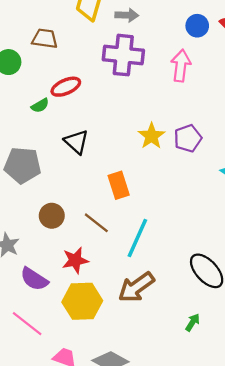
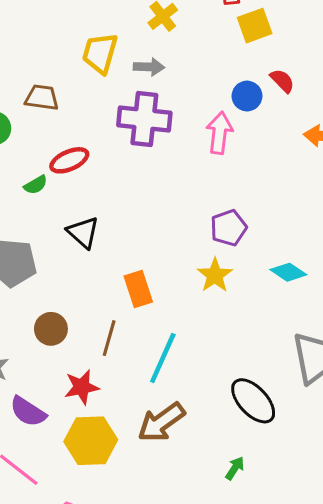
blue circle: (197, 26) -> (247, 96), moved
yellow star: (151, 136) -> (215, 275), moved
brown line: (96, 223) -> (109, 338), turned 68

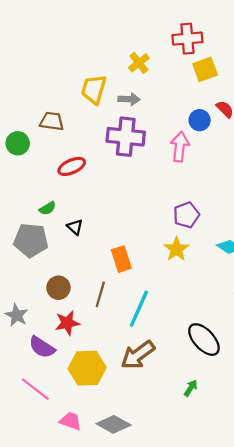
green semicircle: (36, 185) -> (47, 208), moved
black triangle: (83, 232) -> (75, 227), moved, size x0.7
red star: (82, 387) -> (67, 323), moved

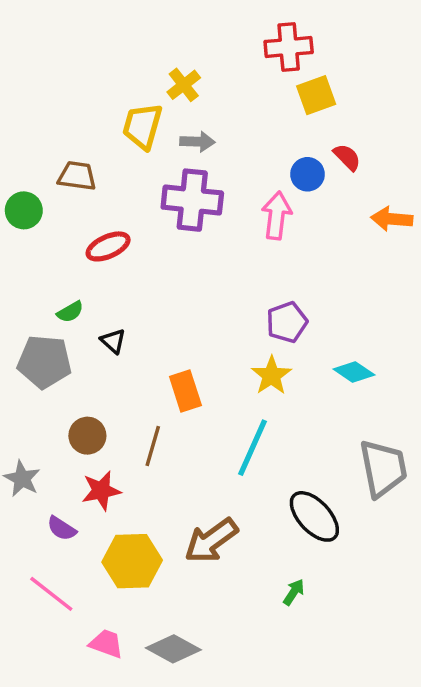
yellow cross: (139, 63) -> (184, 85), moved
cyan line: (139, 309) -> (252, 448), moved
purple semicircle: (42, 347) -> (62, 528), size x0.7

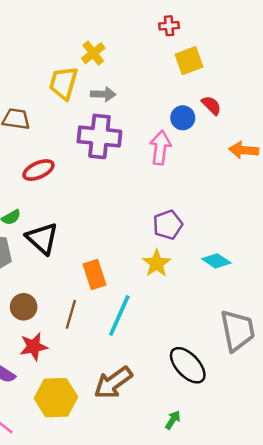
red cross: (289, 47) -> (169, 26), size x0.6
black triangle: (113, 341) -> (42, 238), size x1.8
cyan line: (252, 448) -> (119, 316), moved

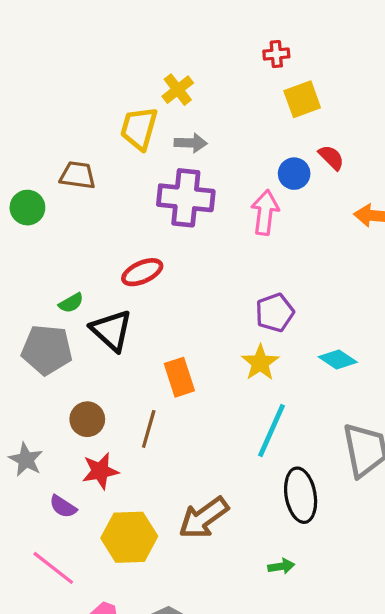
red ellipse: (39, 170) -> (142, 272), moved
cyan line: (119, 316) -> (271, 431), moved
black ellipse: (188, 365) -> (301, 495), turned 33
green arrow: (173, 420) -> (281, 566), turned 48

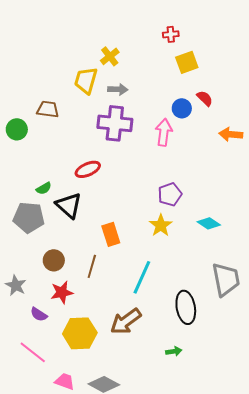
cyan line: (271, 431) -> (142, 277), moved

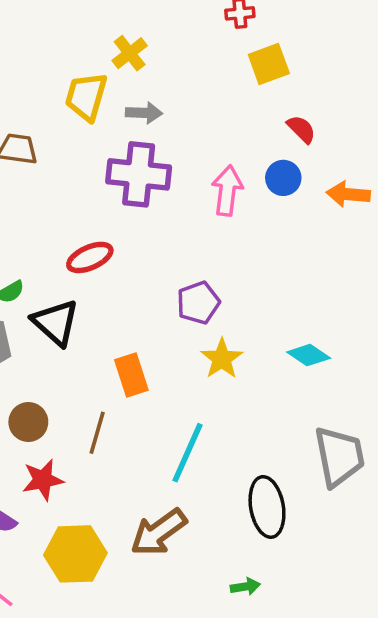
blue circle: (182, 108) -> (283, 178), moved
purple pentagon: (170, 194) -> (198, 303), moved

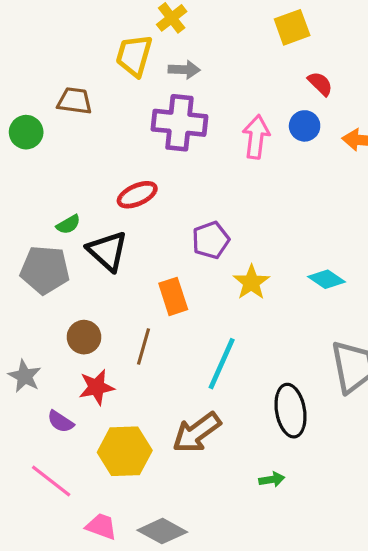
purple pentagon: (198, 303) -> (211, 240), moved

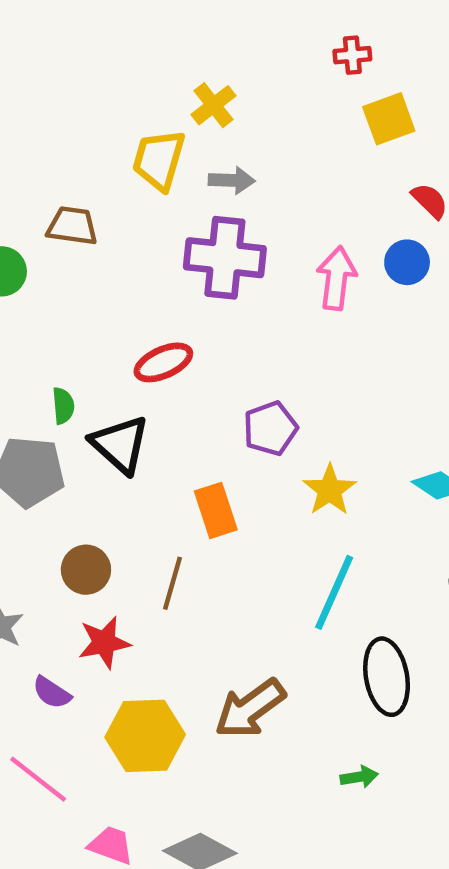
green semicircle: (68, 224) -> (63, 406), turned -65
cyan line: (222, 364) -> (334, 592), moved

